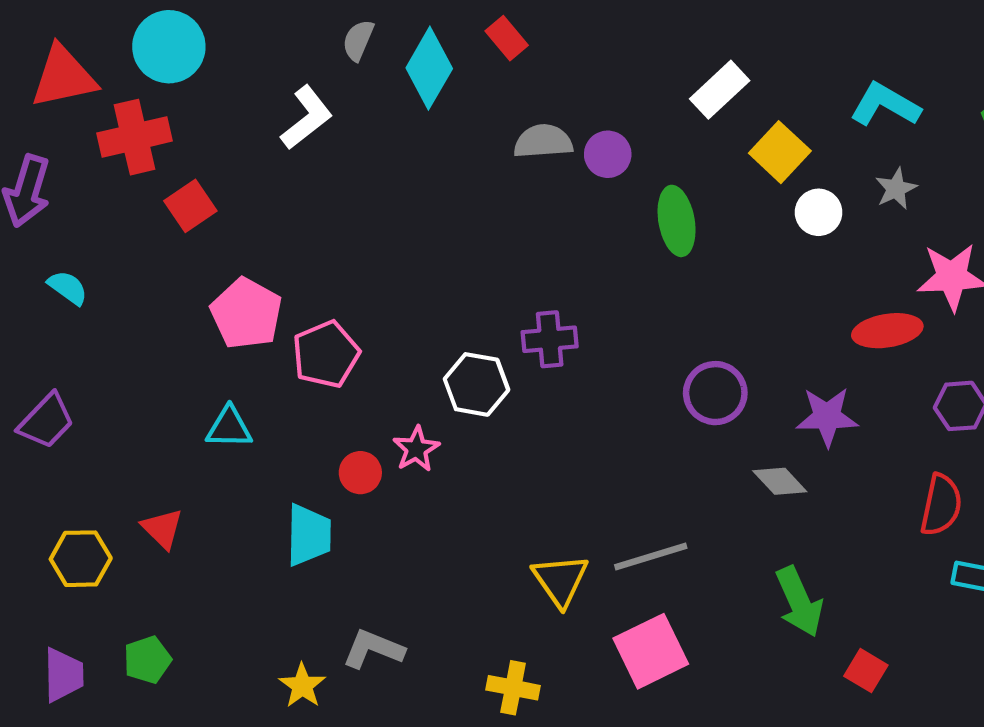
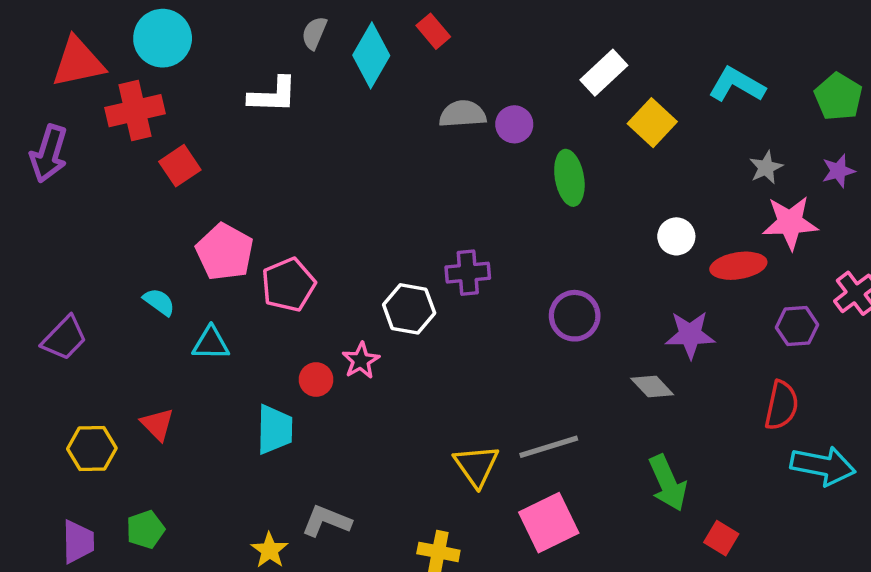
white L-shape: (307, 118) -> (273, 95), turned 40
gray star: (896, 189) -> (766, 167), moved
white circle: (819, 212) -> (676, 236), moved
cyan semicircle: (68, 288) -> (159, 302), moved
purple circle: (715, 393) -> (575, 316), moved

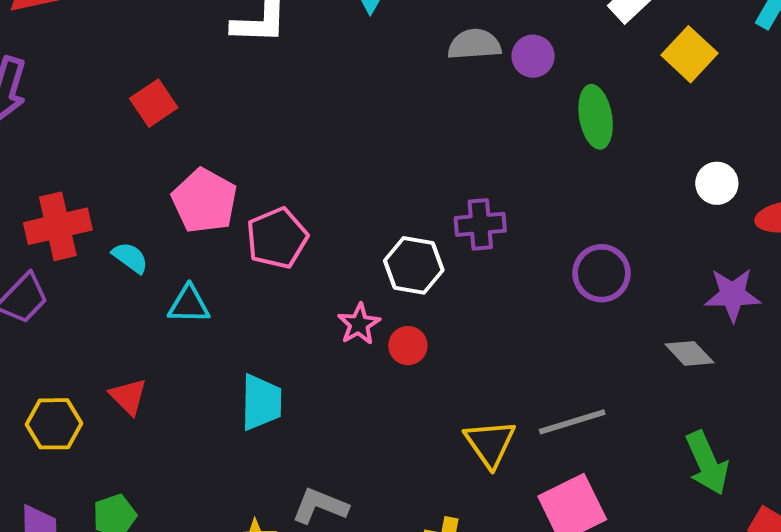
red cross: (135, 111) -> (58, 226), moved
red circle: (316, 380) -> (408, 346), moved

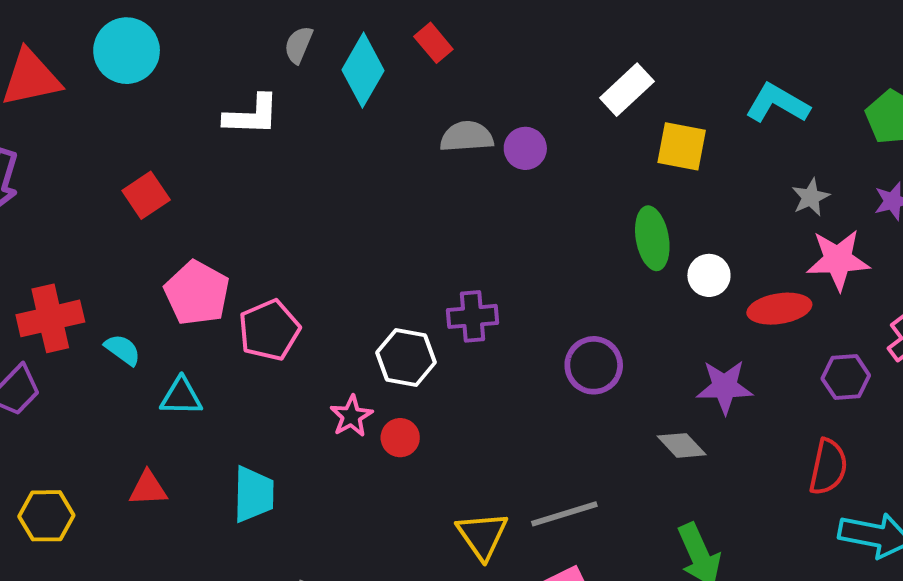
yellow square: (689, 54) -> (682, 146), turned -32
green ellipse: (596, 117) -> (652, 238), moved
red triangle: (128, 396) -> (148, 488), moved, turned -48

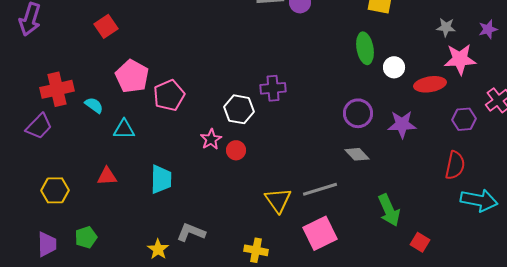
gray star: (811, 197) -> (446, 27), turned 30
purple circle: (594, 365) -> (358, 113), moved
gray diamond: (682, 445) -> (357, 154), moved

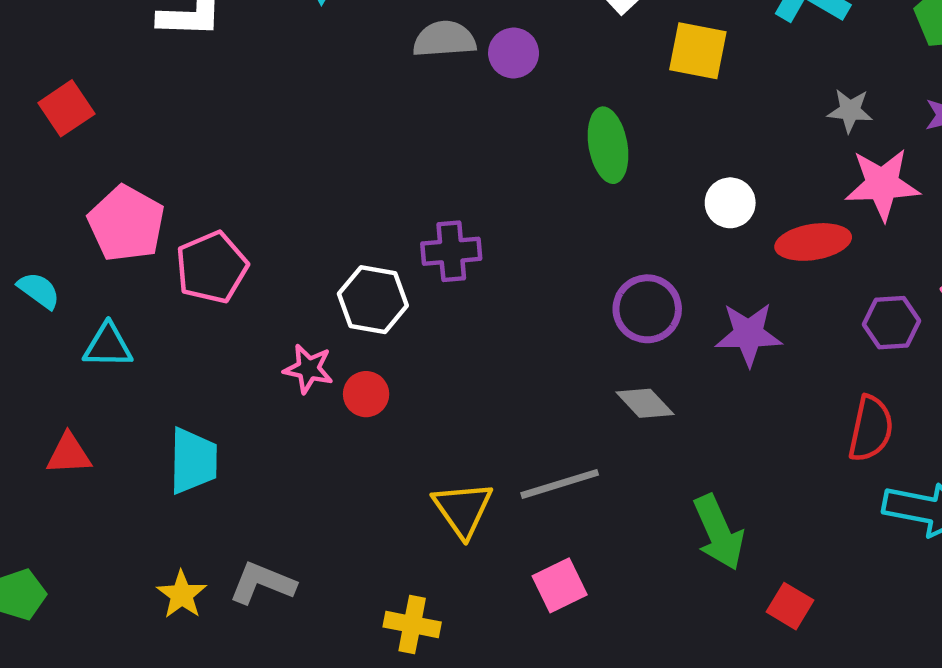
green ellipse: (365, 48) -> (608, 145), moved
pink star: (211, 139) -> (308, 369), turned -30
pink square: (320, 233) -> (560, 585), size x0.7
yellow star: (158, 249) -> (182, 595), moved

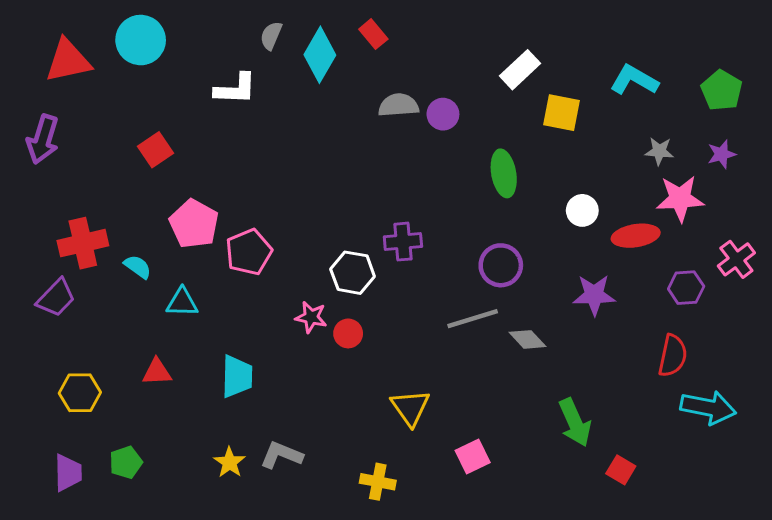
purple circle: (647, 309) -> (501, 265), moved
gray line: (560, 484) -> (473, 319), moved

